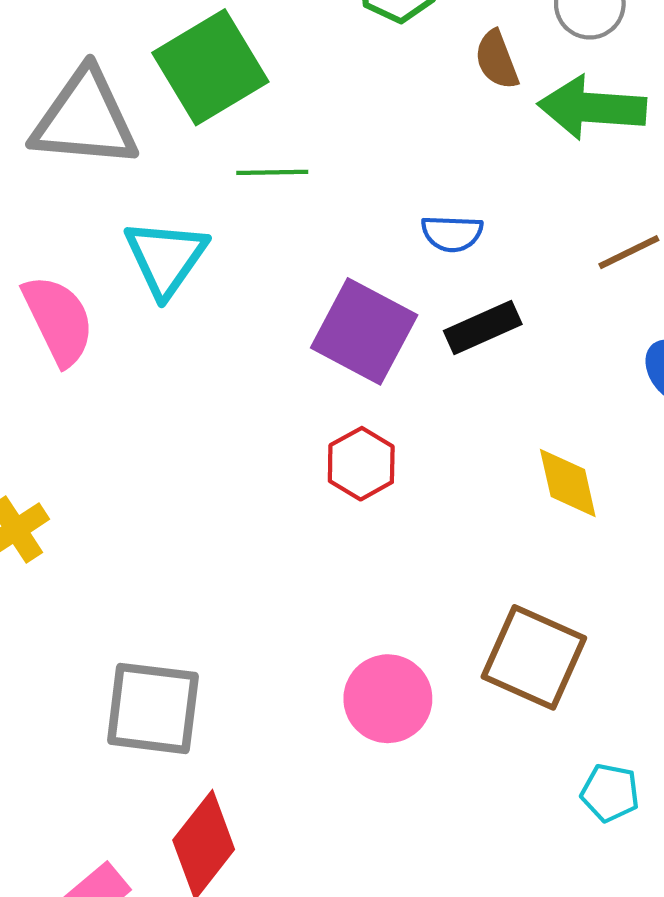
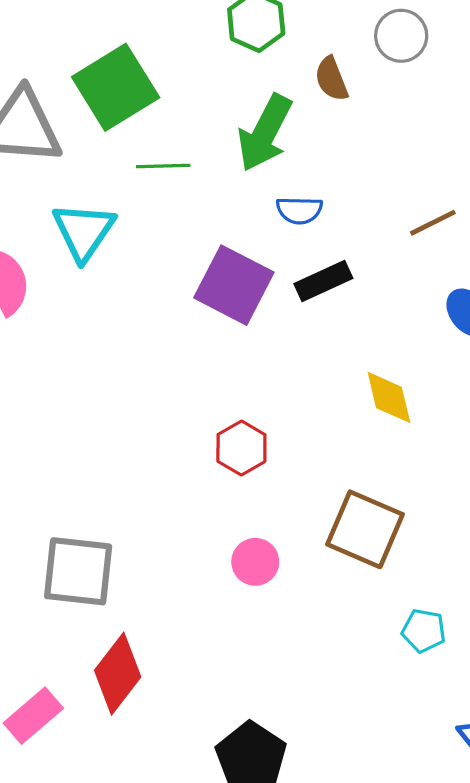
green arrow: (592, 108) -> (265, 133), moved, turned -66
red hexagon: (361, 464) -> (241, 448), moved
pink circle: (388, 699) -> (255, 562), size x0.7

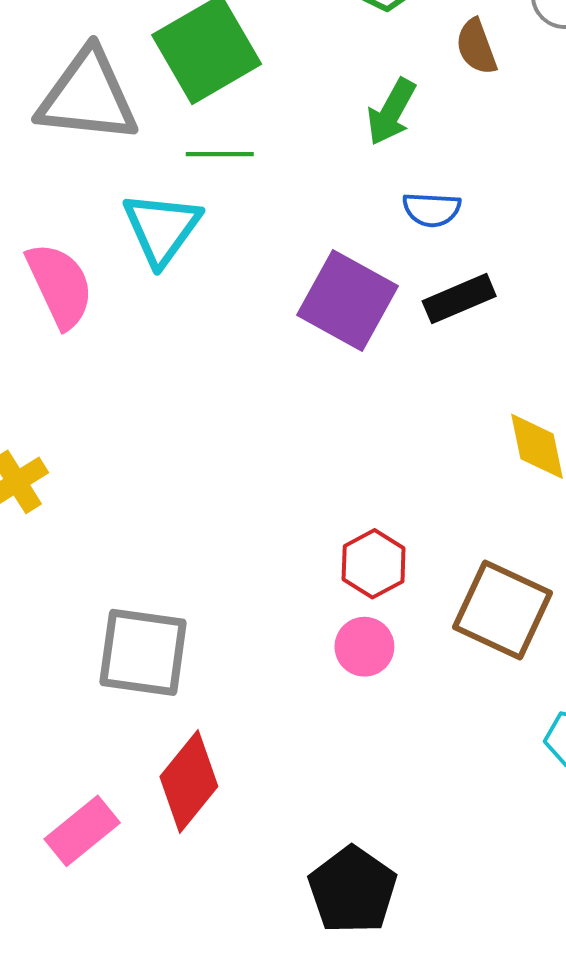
green arrow: (265, 133) -> (391, 112), size x0.7
green line: (163, 166) -> (220, 154), moved
red hexagon: (241, 448) -> (374, 564), moved

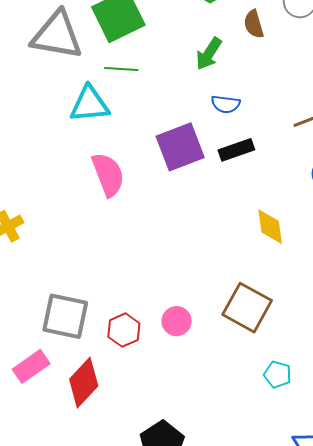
cyan triangle: (162, 228) -> (90, 104), turned 45
pink semicircle: (60, 285) -> (108, 175), moved
purple square: (347, 301) -> (180, 147), turned 36
red hexagon: (374, 564) -> (124, 330), moved
pink rectangle: (82, 831) -> (31, 366), moved

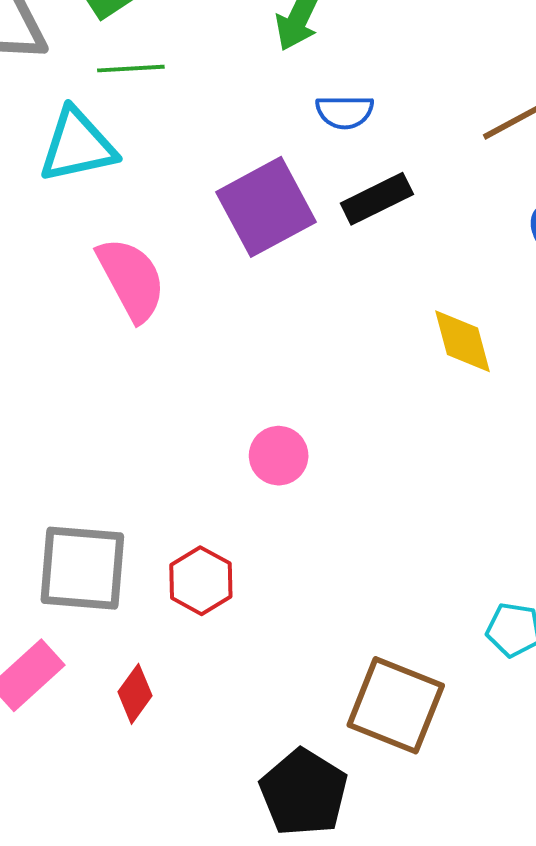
brown square: (247, 308) -> (396, 705), moved
pink circle: (177, 321) -> (279, 456), moved
red diamond: (84, 383) -> (135, 694), size x0.6

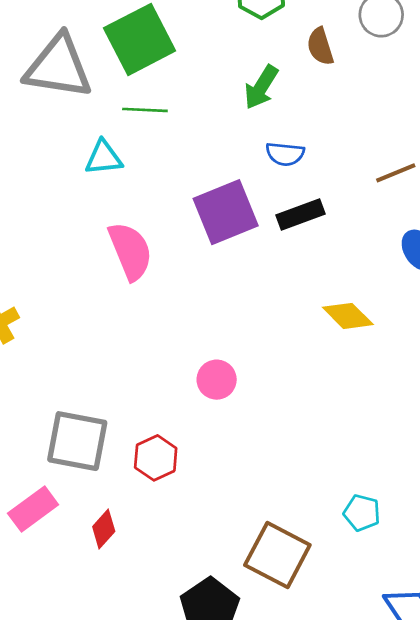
cyan triangle: (77, 146) -> (104, 158), size x0.7
yellow diamond: (462, 341) -> (348, 316), turned -36

